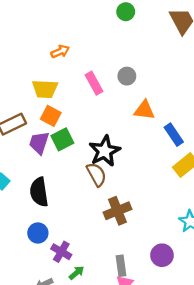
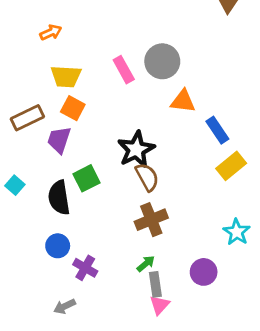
orange arrow: (60, 52) -> (51, 32), moved
gray circle: (127, 76) -> (162, 61), size x1.6
green square: (62, 139) -> (87, 178), moved
brown semicircle: (96, 174) -> (147, 177), moved
green arrow: (77, 273) -> (146, 264), moved

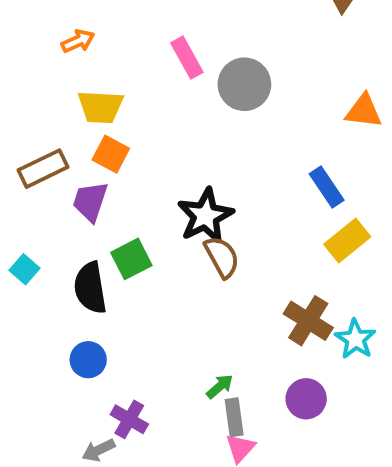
pink rectangle: (124, 70) -> (187, 58), moved
orange triangle: (183, 101) -> (364, 111), moved
brown cross: (151, 220) -> (308, 321), moved, turned -36
purple cross: (85, 268) -> (129, 419), moved

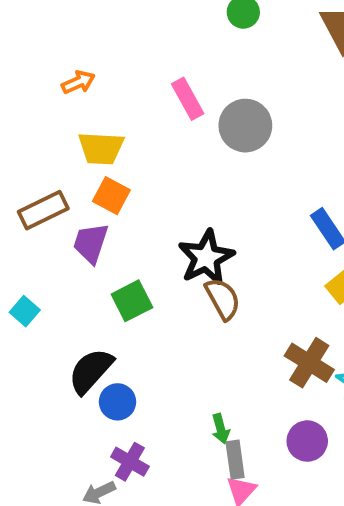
black semicircle: (90, 288) -> (91, 371), moved, turned 51
blue circle: (88, 360) -> (118, 402), moved
green arrow: (220, 386) -> (221, 429), turned 116

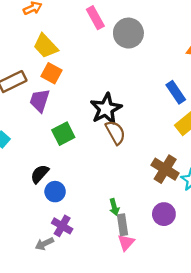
yellow trapezoid: (101, 148) -> (46, 46), turned 44
black semicircle: (91, 371) -> (40, 174), size x0.7

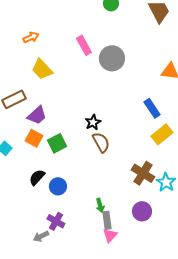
orange square: (51, 73) -> (34, 138), moved
purple trapezoid: (40, 100) -> (37, 115), turned -150
black star: (106, 109) -> (93, 122), size x0.6
blue circle: (55, 192) -> (58, 186), moved

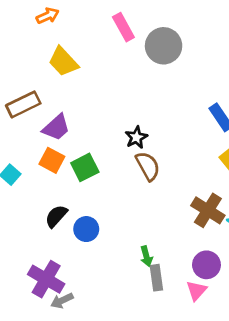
purple cross: (56, 221) -> (46, 279), moved, size x1.4
pink triangle: (110, 235) -> (196, 291), moved

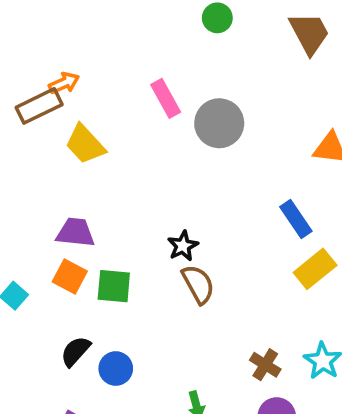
brown rectangle: (23, 104) -> (39, 106), moved
purple trapezoid: (56, 127) -> (75, 232), turned -132
green square: (85, 167) -> (114, 286), turned 32
brown cross: (208, 210) -> (265, 365), moved, size x0.7

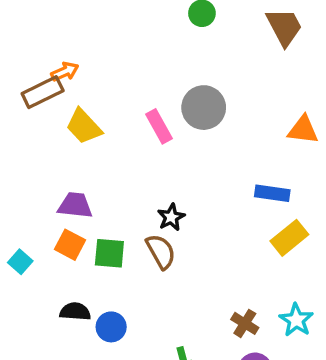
pink rectangle: (166, 98) -> (159, 126), moved
blue rectangle: (296, 219) -> (272, 193), turned -48
brown semicircle: (198, 284) -> (161, 251), moved
black semicircle: (75, 351) -> (75, 311), turned 52

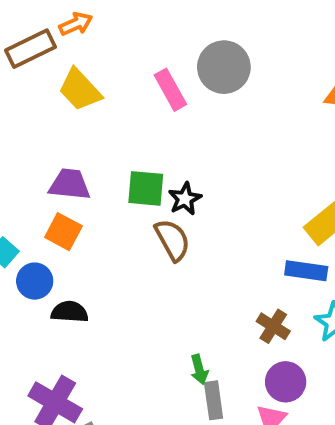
orange arrow: (65, 72) -> (76, 24), moved
blue rectangle: (272, 193) -> (306, 271), moved
green square: (109, 253) -> (146, 188), moved
blue circle: (111, 327) -> (35, 281), moved

